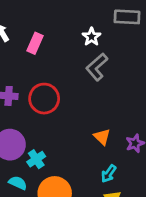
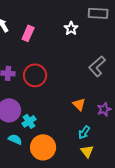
gray L-shape: (97, 67) -> (97, 66), moved

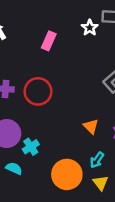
white star: (71, 28) -> (90, 28), moved
pink rectangle: (28, 33) -> (49, 41), moved
orange circle: (43, 147) -> (67, 174), moved

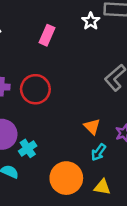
cyan arrow: (97, 160) -> (98, 152), moved
yellow triangle: (101, 183) -> (102, 187), turned -42

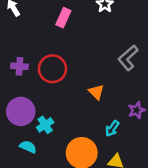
orange triangle: (92, 127) -> (96, 92), moved

